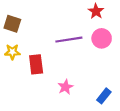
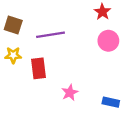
purple line: (69, 40) -> (51, 35), moved
blue rectangle: (104, 96) -> (111, 102), turned 63

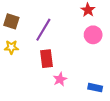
purple line: (51, 35) -> (43, 30), turned -50
red rectangle: (38, 68) -> (47, 59), moved

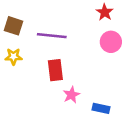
purple line: (43, 30) -> (52, 36), turned 65
blue rectangle: (95, 88) -> (101, 108), moved

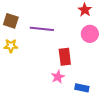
red rectangle: (55, 70) -> (65, 57), moved

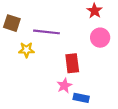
yellow star: (11, 46) -> (26, 50), moved
blue rectangle: (82, 88) -> (81, 98), moved

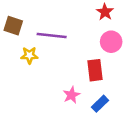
red rectangle: (72, 63) -> (95, 70), moved
blue rectangle: (81, 98) -> (100, 104), moved, turned -56

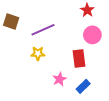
purple line: (52, 36) -> (43, 30), turned -30
yellow star: (29, 55) -> (38, 53), moved

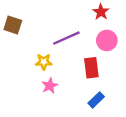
purple line: (43, 30) -> (66, 38), moved
pink star: (59, 79) -> (50, 86), moved

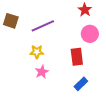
purple line: (66, 38) -> (43, 26), moved

